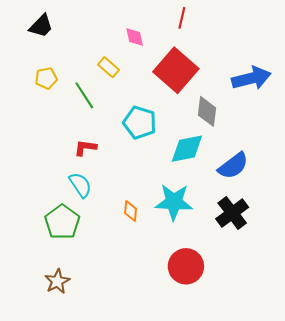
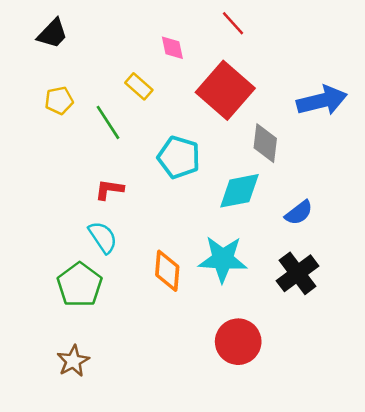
red line: (182, 18) -> (233, 23), turned -55
blue semicircle: (233, 166) -> (299, 213), size x0.7
orange diamond: (131, 211) -> (167, 271), size x1.5

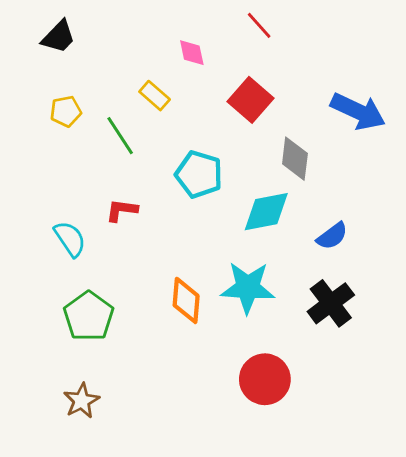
red square: (225, 90) -> (251, 100), size x0.7
blue arrow: (322, 101) -> (358, 111), turned 39
cyan semicircle: (103, 237) -> (70, 239), moved

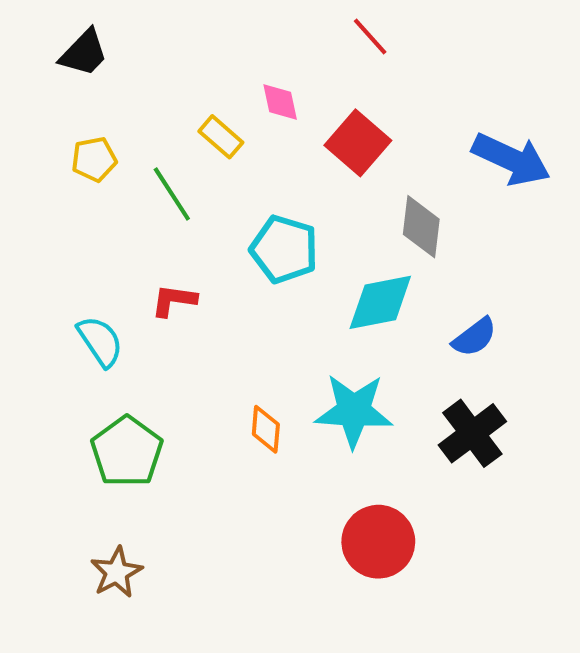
pink diamond: (192, 53) -> (280, 102), moved
orange diamond: (186, 300) -> (266, 429), size x0.7

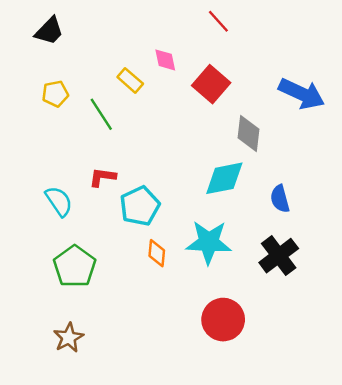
cyan pentagon: (284, 249) -> (140, 206), moved, turned 30
blue semicircle: (474, 337) -> (280, 199), turned 112

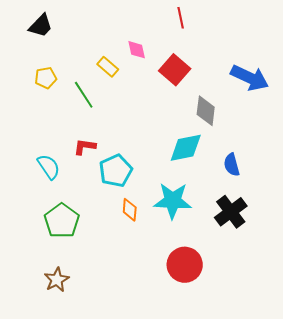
red line: (218, 21) -> (181, 18), turned 30

